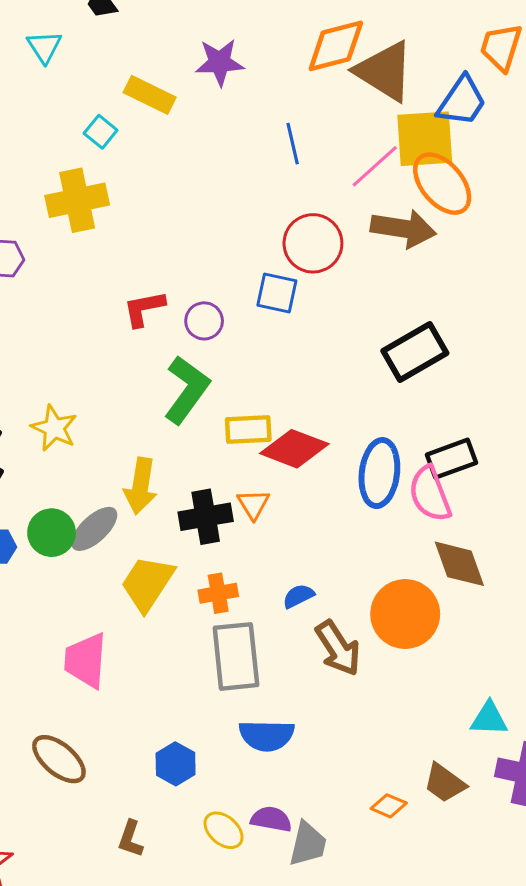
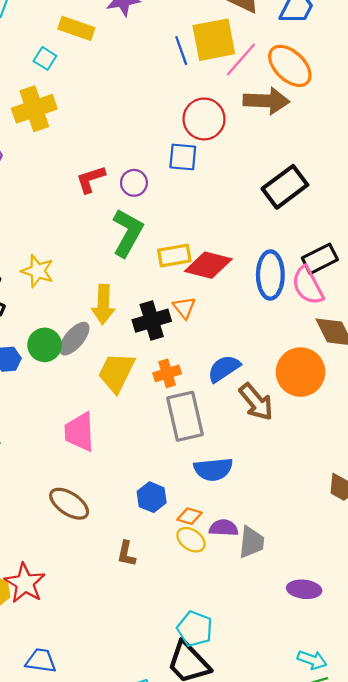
yellow square: (425, 139) -> (214, 40), moved
blue semicircle: (298, 596) -> (224, 369), size x1.5
orange diamond: (389, 806) -> (189, 516), moved

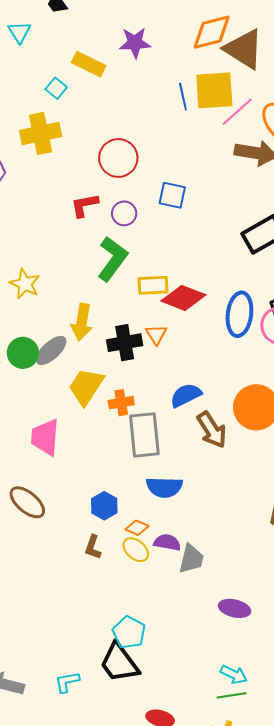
red circle: (204, 119) -> (118, 158), moved
orange cross: (167, 373) -> (121, 403), moved
brown L-shape: (126, 554) -> (93, 547), moved

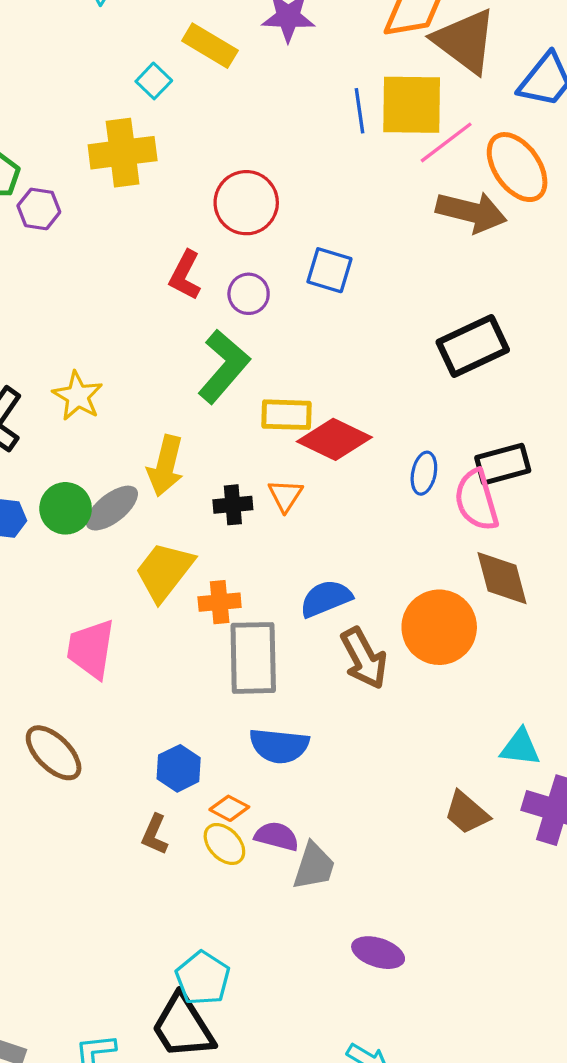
red L-shape: (85, 205) -> (185, 275), turned -56
blue ellipse: (239, 314) -> (424, 473), size x0.6
black cross: (125, 343) -> (233, 505), size x0.7

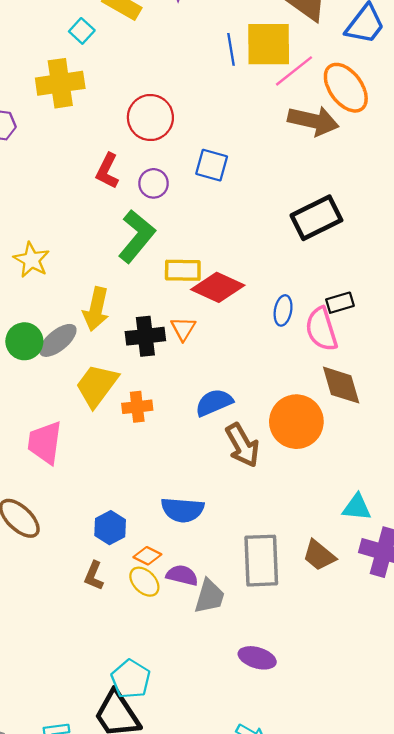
black rectangle: (503, 464) -> (340, 303), size x0.7
black cross: (233, 505) -> (145, 336), size x1.4
gray rectangle: (253, 658) -> (261, 561), moved

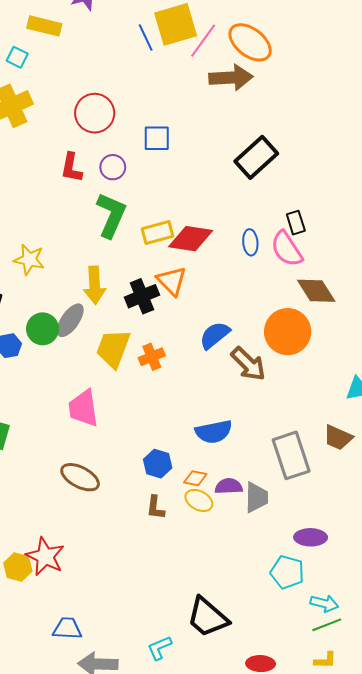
black rectangle: (340, 303) -> (296, 223), turned -75
orange triangle: (183, 329) -> (172, 281), size x1.4
cyan pentagon: (131, 679) -> (287, 572), moved

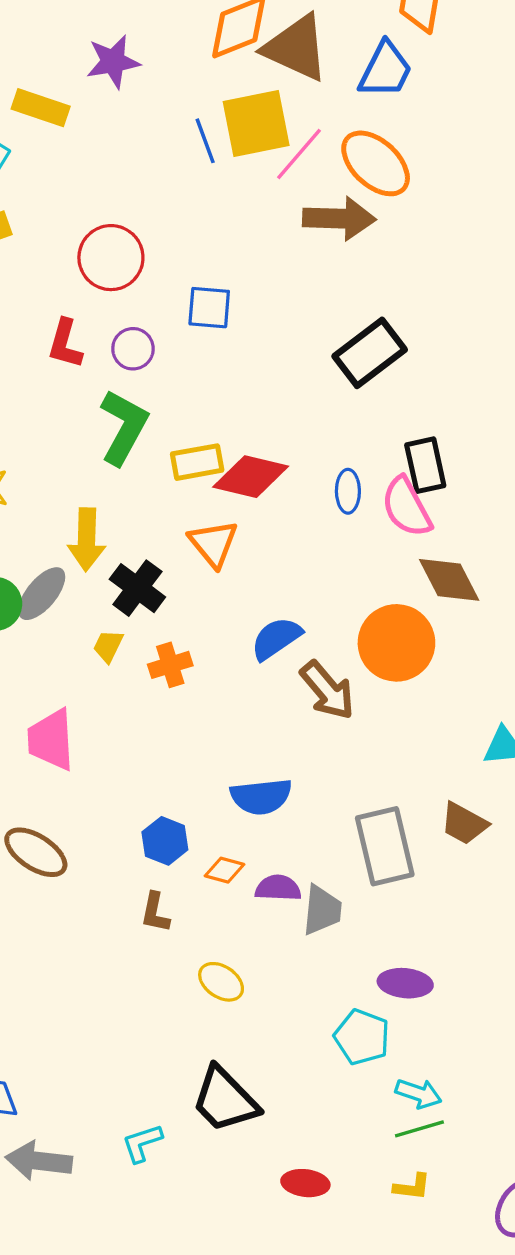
black rectangle: (296, 223) -> (425, 465), size x1.4
black cross: (142, 296) -> (137, 588), moved, turned -36
yellow trapezoid: (113, 349) -> (108, 646), size x0.5
yellow ellipse: (199, 500) -> (221, 982), moved

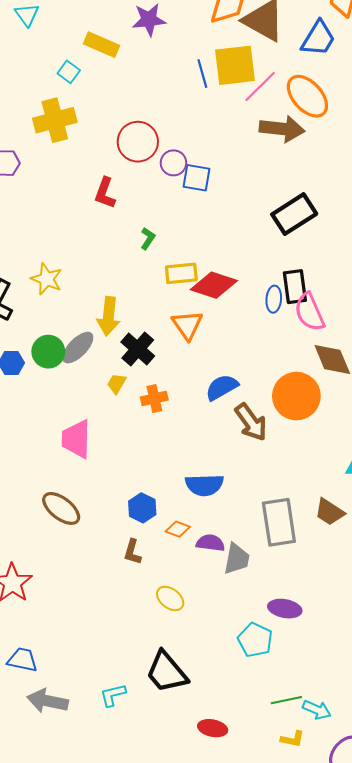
purple circle: (133, 349) -> (173, 163), moved
green L-shape: (124, 427) -> (148, 239), moved, size x0.5
black rectangle: (425, 465) -> (295, 287), moved
cyan arrow: (419, 1094) -> (317, 710), moved
yellow L-shape: (412, 1187) -> (292, 739), moved

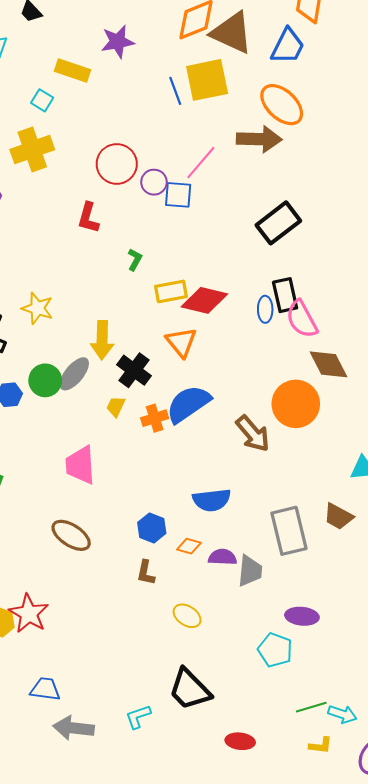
pink line: (260, 87) -> (201, 163), moved
blue semicircle: (222, 387) -> (188, 404), moved, size x1.4

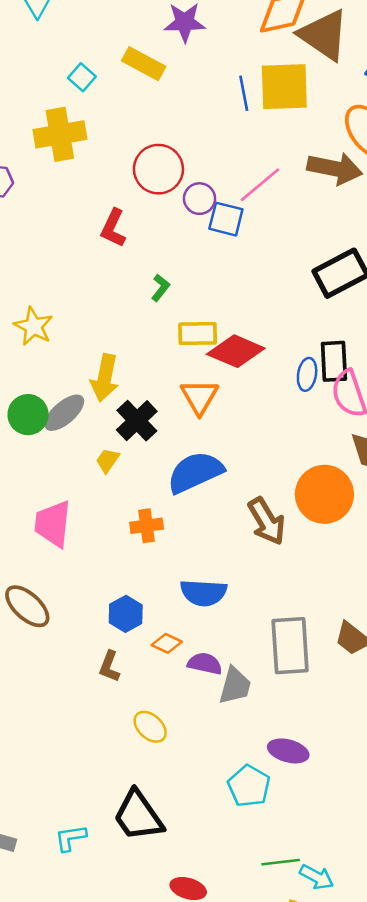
yellow rectangle: (72, 70) -> (144, 64), moved
orange cross: (155, 418) -> (147, 526), moved

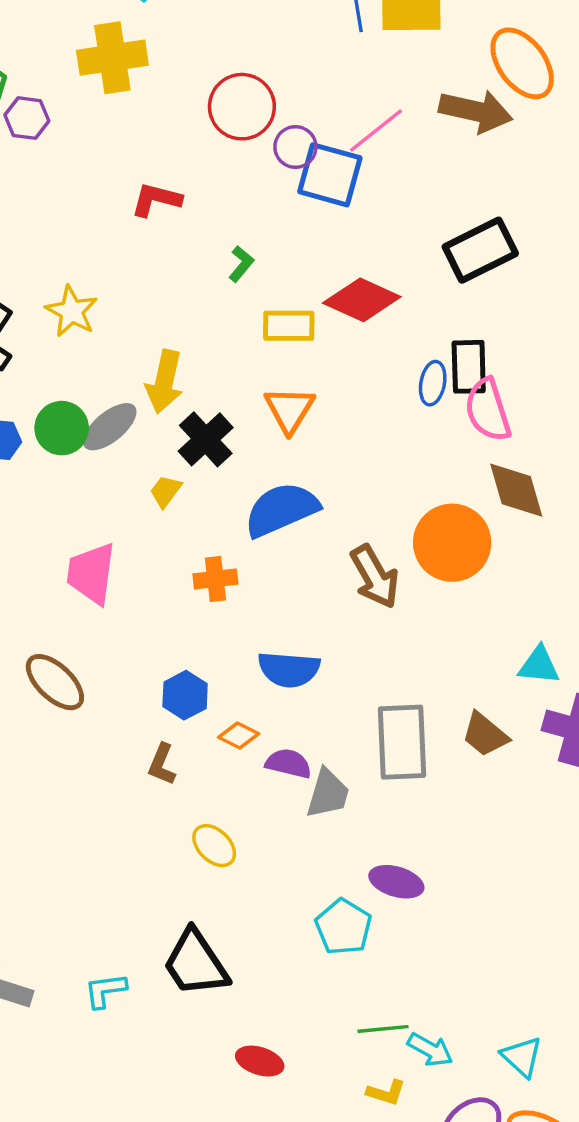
blue square: (226, 219) -> (330, 175), size x1.4
red L-shape: (113, 228) -> (156, 199), moved, turned 78
red diamond: (236, 351) -> (362, 300), moved

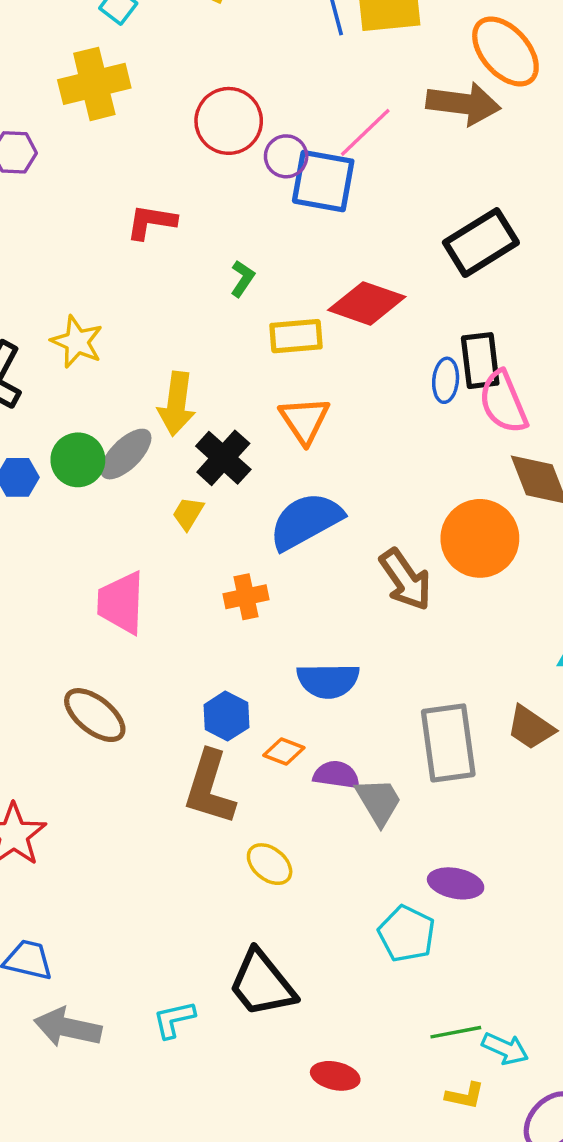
brown L-shape: (162, 764) -> (210, 788), size x1.8
gray trapezoid: (328, 794) -> (379, 801), turned -42

